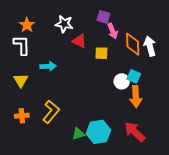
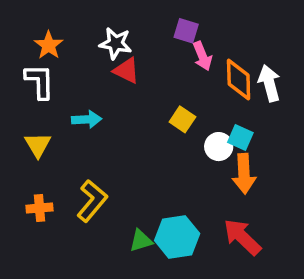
red triangle: (79, 41) -> (126, 71), moved
yellow square: (101, 53) -> (182, 119), moved, turned 32

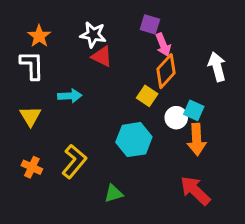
orange diamond: (239, 80) -> (166, 71), moved, turned 44
orange cross: (40, 208) -> (32, 167), turned 30
cyan hexagon: (177, 237) -> (134, 140), moved

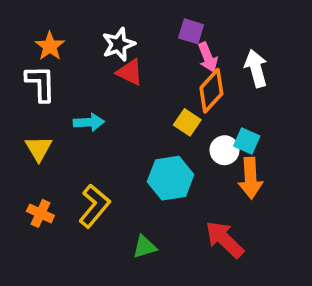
white star: (93, 35) -> (119, 44), turned -30
white arrow: (217, 67) -> (256, 68), moved
red arrow: (195, 191) -> (224, 239), moved

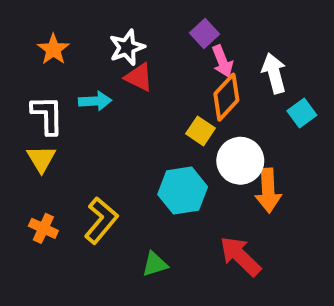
purple square: (191, 31) -> (204, 33), turned 30
white L-shape: (40, 83) -> (47, 115), moved
cyan arrow: (89, 122) -> (95, 101), moved
cyan square: (247, 141) -> (302, 113), moved, turned 30
white circle: (224, 150) -> (240, 161), size x1.5

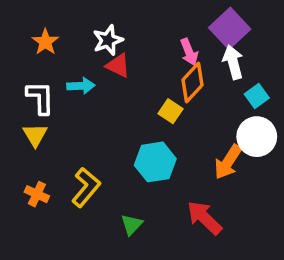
purple square: (204, 33) -> (230, 28), moved, size x1.6
white circle: (240, 161) -> (257, 137), moved
orange arrow: (268, 191) -> (228, 162), turned 36
green triangle: (155, 264) -> (132, 225), turned -30

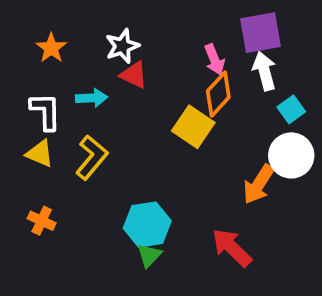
purple square: (230, 28) -> (261, 33), turned 33
yellow square: (170, 111) -> (193, 127), size x1.5
yellow triangle: (35, 135) -> (40, 154), turned -36
cyan hexagon: (155, 162) -> (147, 225), moved
yellow L-shape: (86, 187) -> (92, 157), moved

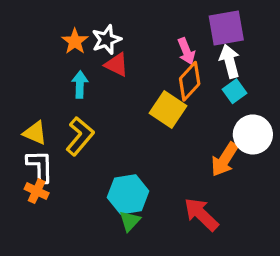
orange star: (51, 48) -> (75, 41), moved
cyan arrow: (92, 98) -> (80, 85), turned -85
cyan square: (291, 109) -> (235, 91), moved
white L-shape: (46, 111) -> (40, 166), moved

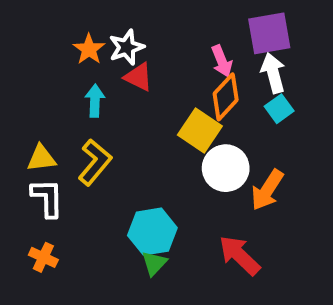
yellow triangle: (35, 133) -> (41, 158), turned -30
white circle: (253, 134) -> (226, 168), moved
orange cross: (37, 191) -> (43, 257), moved

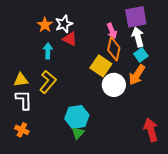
orange diamond: (226, 97) -> (114, 49), turned -30
orange arrow: (267, 190) -> (137, 75), moved
red arrow: (240, 255) -> (151, 130), moved, turned 30

